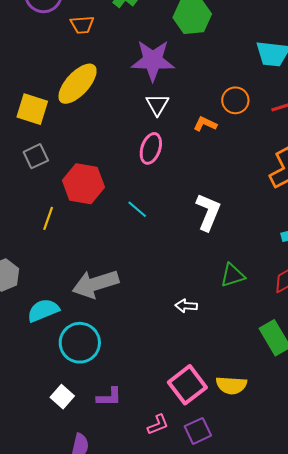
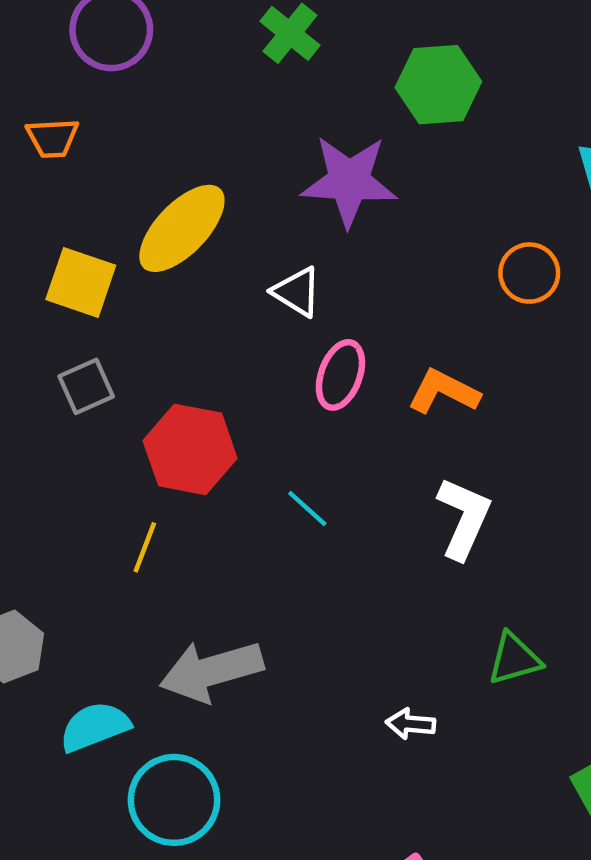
orange trapezoid: (82, 25) -> (52, 138), moved
white triangle: (157, 105) -> (297, 292), moved, turned -30
orange L-shape: (205, 124) -> (444, 392), moved, size x1.4
yellow line: (48, 218) -> (145, 547), moved

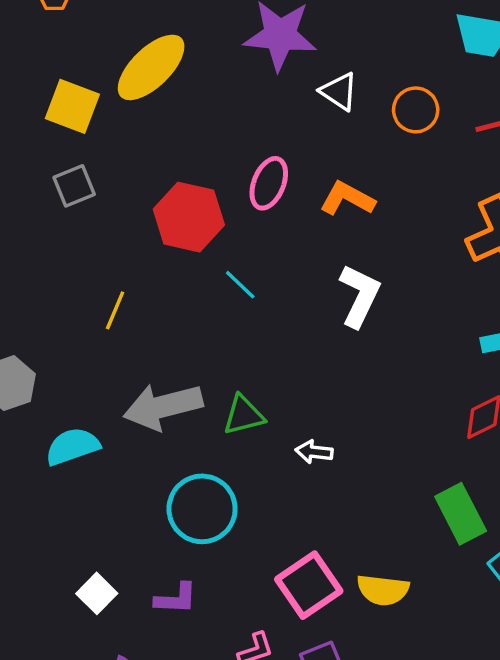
white triangle: (297, 292) -> (339, 91), moved
red hexagon: (190, 449) -> (189, 217), moved
green triangle: (514, 659) -> (244, 415), moved
cyan circle: (174, 800) -> (202, 509), moved

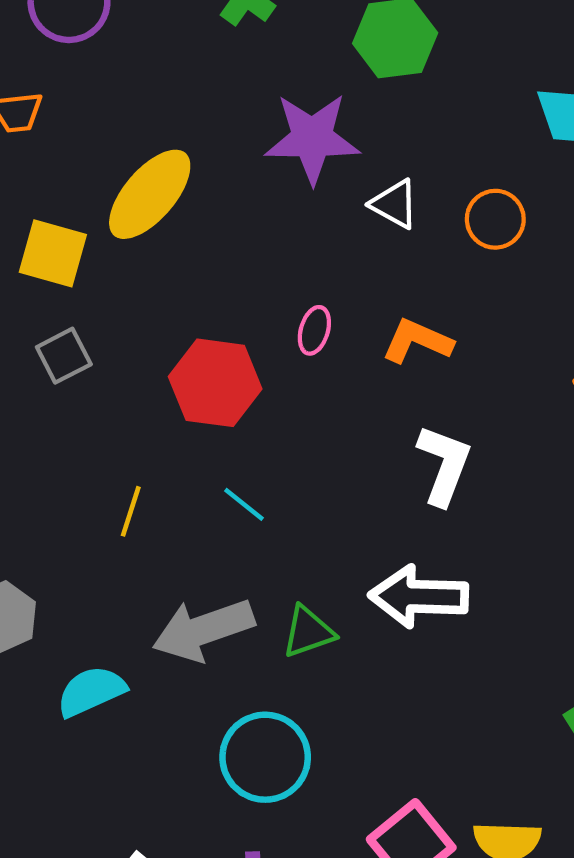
pink ellipse: (269, 183) -> (314, 330), size x0.7
cyan line: (240, 285) -> (244, 504), moved
white arrow: (314, 452) -> (419, 597), moved, size x2.0

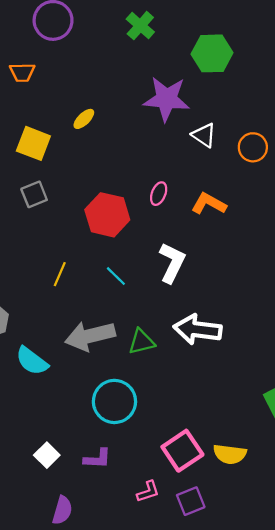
yellow ellipse: (150, 194) -> (84, 119), size x0.5
white L-shape: (444, 465) -> (172, 263), moved
cyan semicircle: (91, 691) -> (32, 361), turned -124

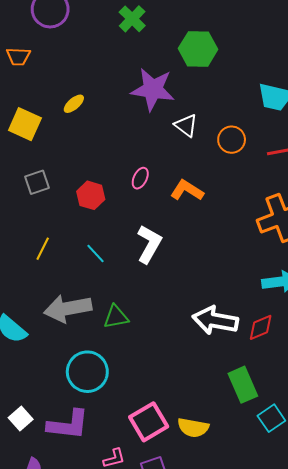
gray square: (34, 194) -> (37, 182), moved
red hexagon: (107, 215) -> (91, 195), size x0.7
white arrow: (198, 329) -> (215, 320), moved
purple L-shape: (97, 459) -> (68, 425), size x1.6

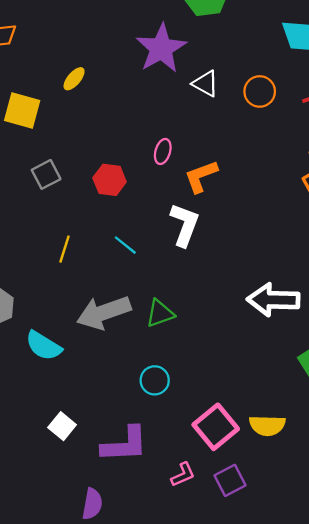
purple star: (153, 89) -> (161, 48), turned -30
orange L-shape: (187, 190) -> (201, 176), moved, turned -44
cyan circle: (87, 372) -> (155, 380), moved, size x0.6
white square: (21, 419) -> (62, 426), moved

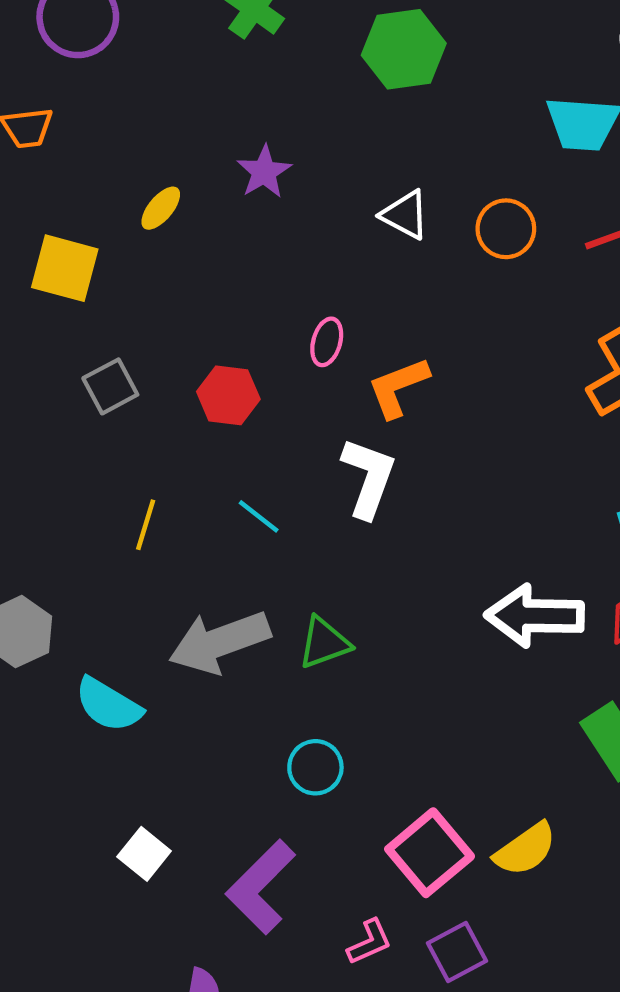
purple star: (161, 48) -> (264, 172), moved, size x0.6
yellow semicircle: (267, 425) -> (525, 849), turned -36
purple L-shape: (125, 444) -> (261, 887), turned 138

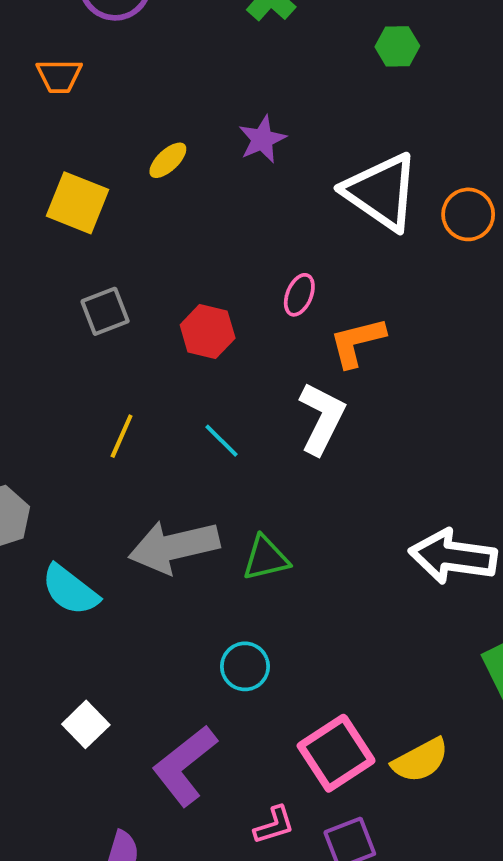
green hexagon: (404, 49) -> (397, 46), size x0.6
white triangle: (405, 215) -> (381, 192), size x1.8

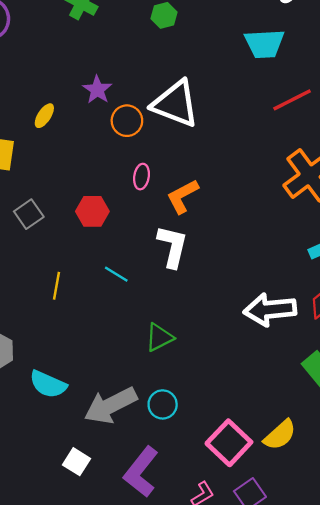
orange circle: (468, 214) -> (127, 121), moved
gray arrow: (174, 547) -> (111, 405), moved

